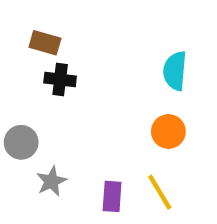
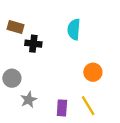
brown rectangle: (45, 43) -> (15, 27), moved
cyan semicircle: (175, 71) -> (74, 29), moved

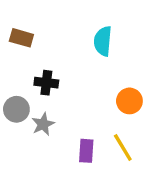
black cross: (33, 44) -> (46, 83), moved
gray star: (29, 100) -> (43, 124), moved

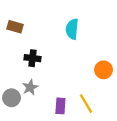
orange circle: (129, 101) -> (104, 70), moved
gray circle: (16, 109) -> (12, 98), moved

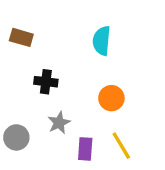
orange circle: (104, 70) -> (111, 98), moved
gray star: (30, 87) -> (59, 123), moved

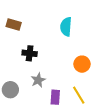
orange circle: (111, 98) -> (82, 64), moved

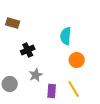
cyan semicircle: (66, 27) -> (66, 36), moved
black cross: (30, 53) -> (28, 50), turned -32

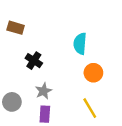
black cross: (28, 50) -> (34, 61), turned -32
purple rectangle: (52, 91) -> (45, 114), moved

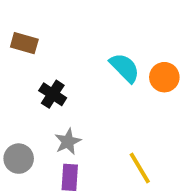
cyan semicircle: (80, 44) -> (125, 68), turned 130
orange circle: (93, 73) -> (164, 77), moved

